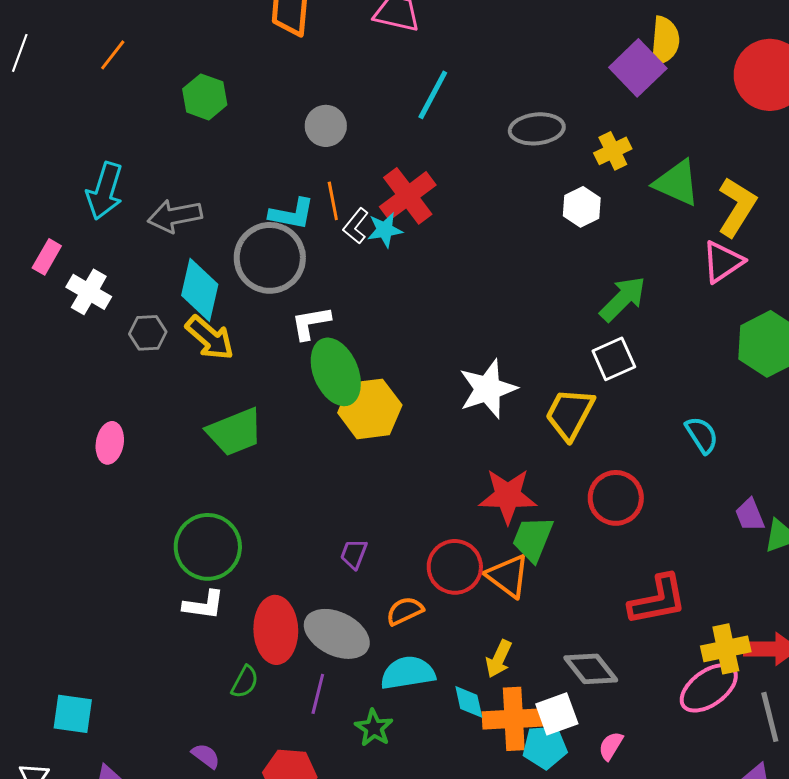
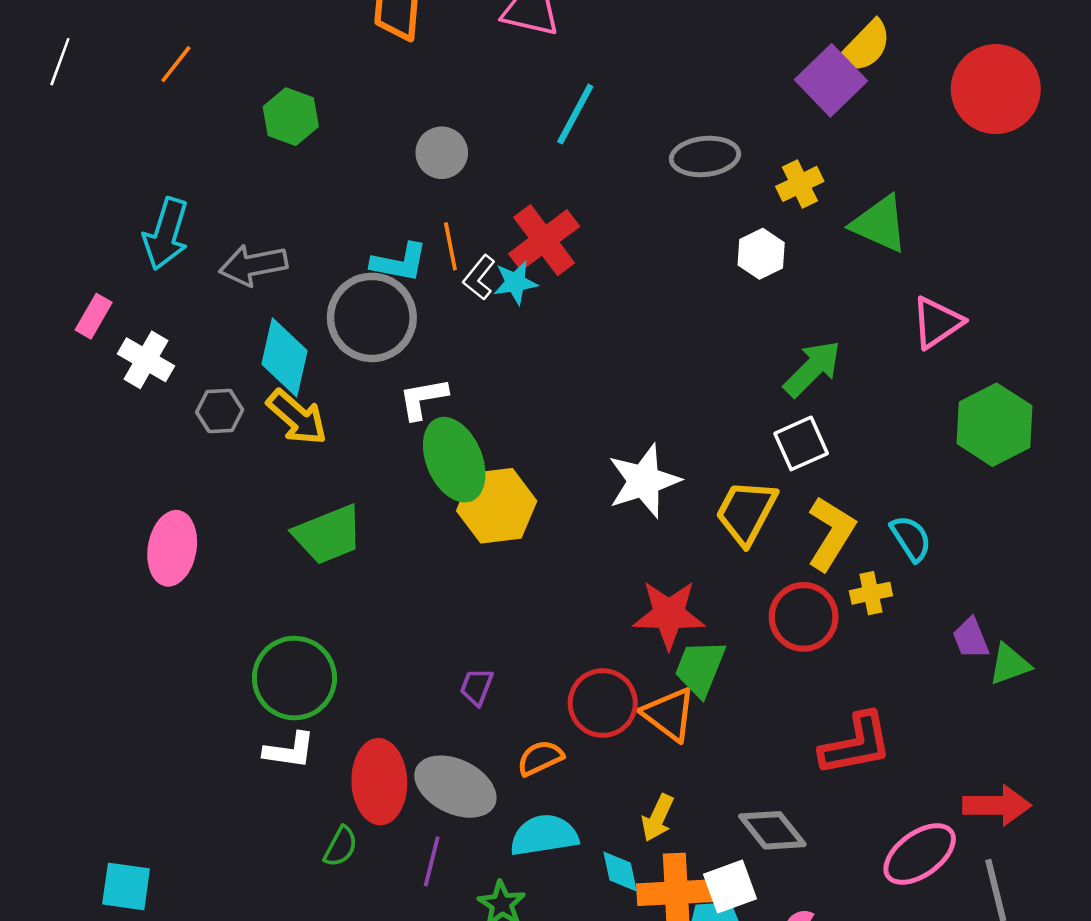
yellow semicircle: (665, 41) -> (865, 47), turned 39
yellow L-shape: (737, 207) -> (831, 533), moved
pink ellipse: (110, 443) -> (172, 548), size x1.4
yellow cross: (726, 649) -> (871, 593), moved, size x0.7

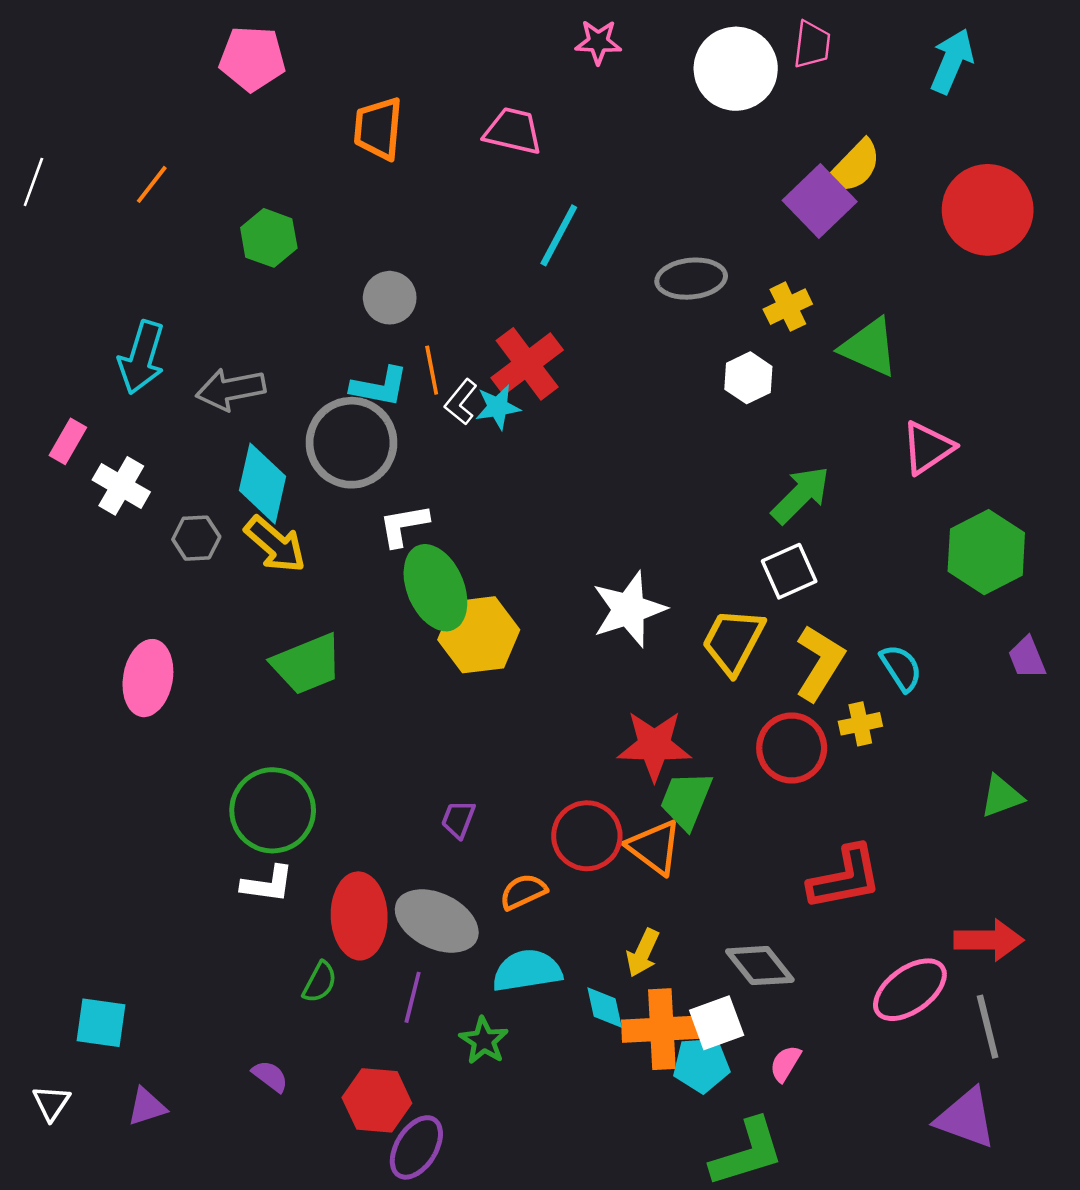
gray circle: (442, 153) -> (390, 298), moved
purple trapezoid: (971, 638) -> (1027, 658), moved

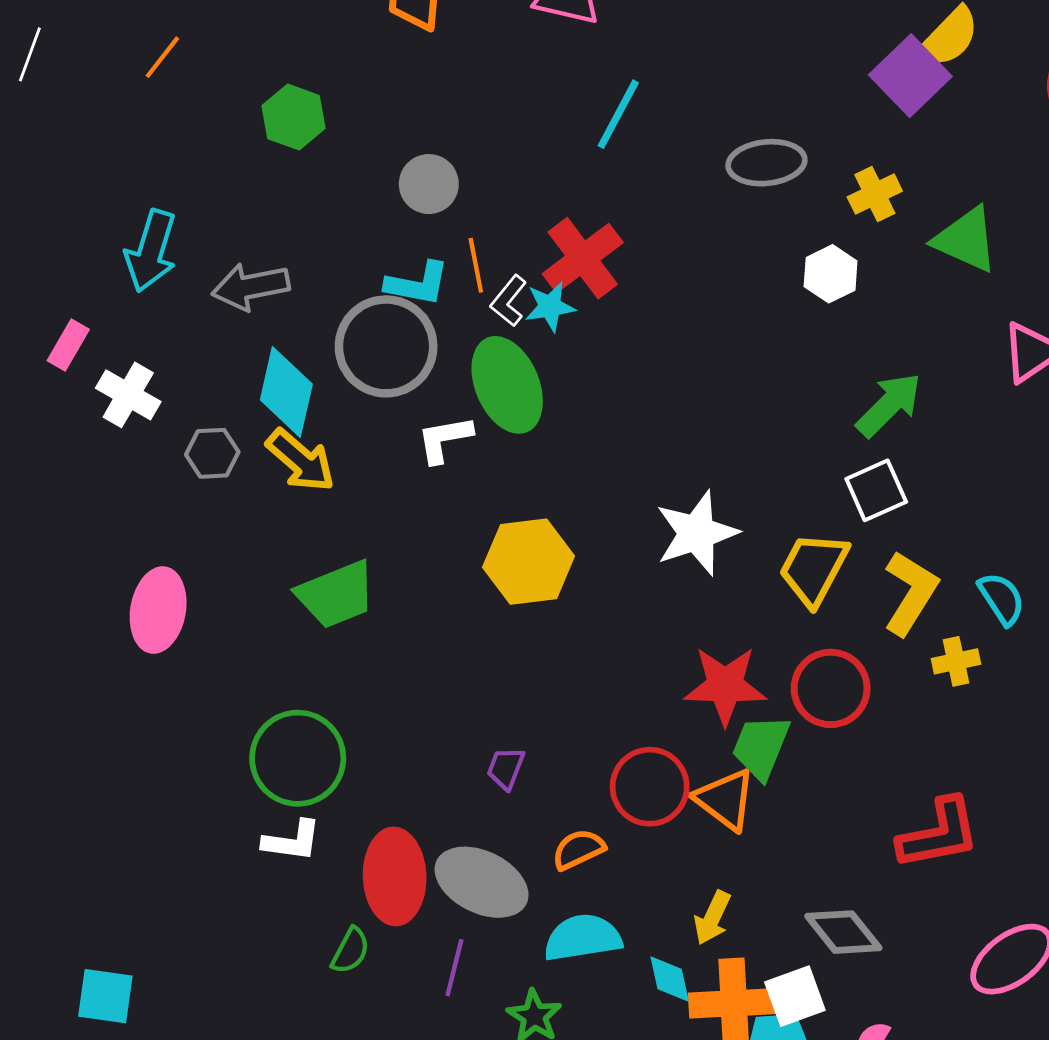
green ellipse: (435, 588) -> (507, 385), moved
red circle: (792, 748) -> (831, 688), moved

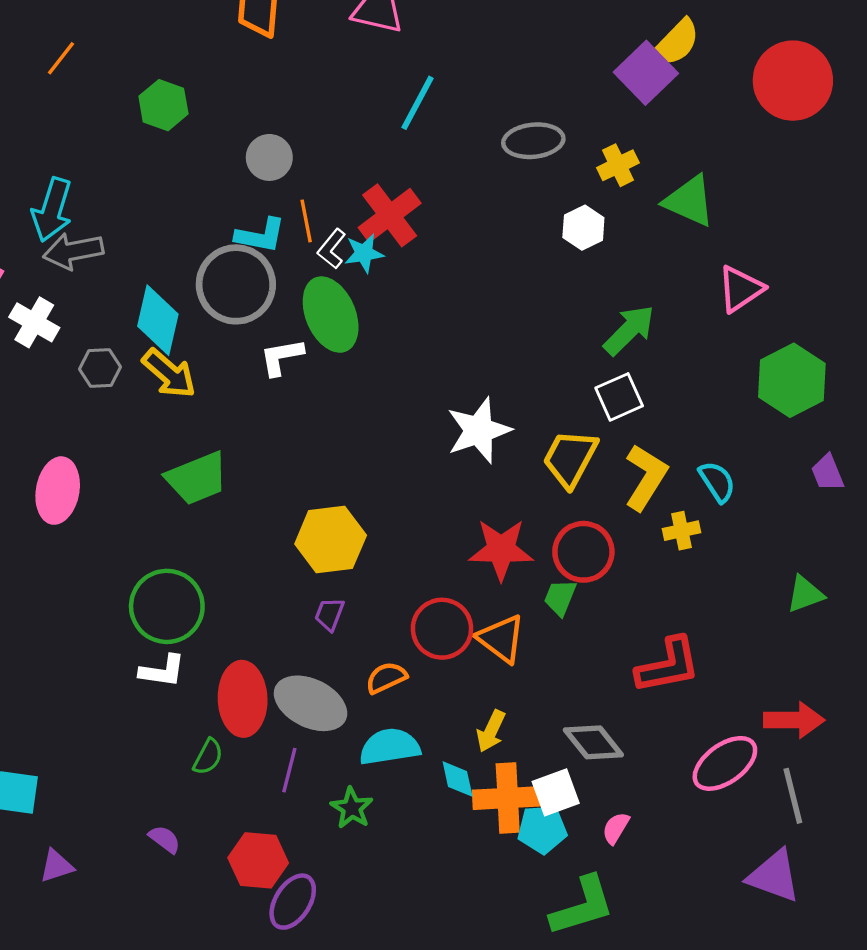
gray arrow: (251, 287) -> (73, 251), moved
yellow hexagon: (529, 562) -> (331, 540), moved
green trapezoid: (761, 747) -> (560, 597), moved, size x0.7

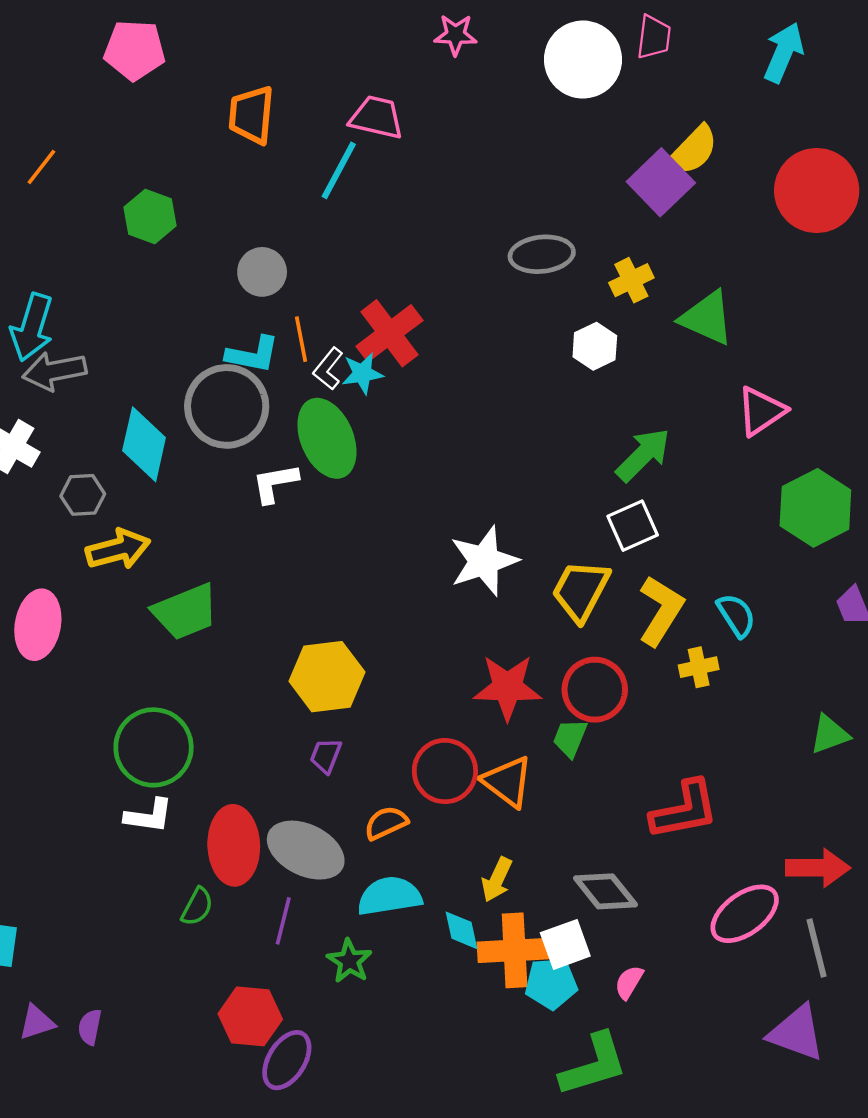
cyan line: (417, 103) -> (339, 170), moved
yellow arrow: (169, 374) -> (118, 549), moved, turned -56
purple semicircle: (165, 839) -> (90, 1027), moved, turned -116

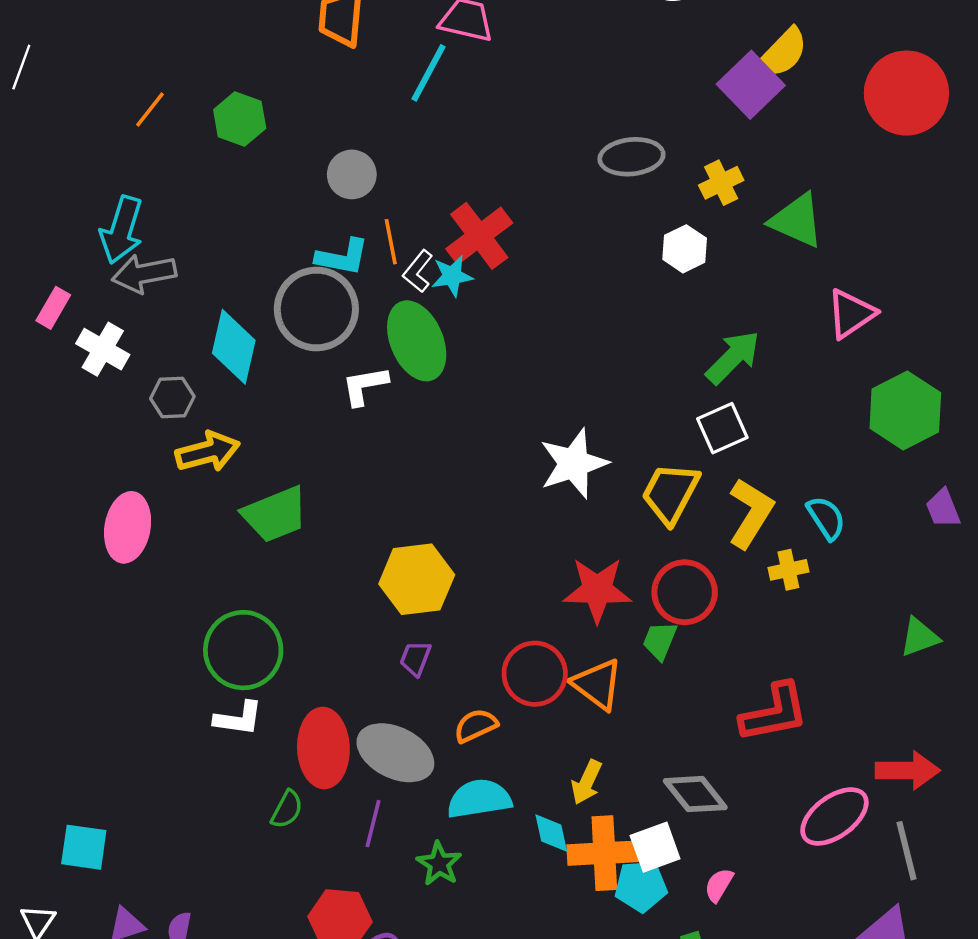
orange line: (41, 167) -> (150, 110), moved

